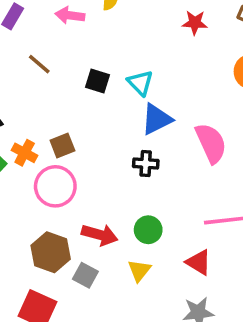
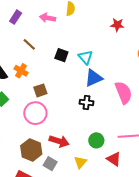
orange cross: (25, 153) -> (21, 71), moved
green circle: (148, 230) -> (96, 140), moved

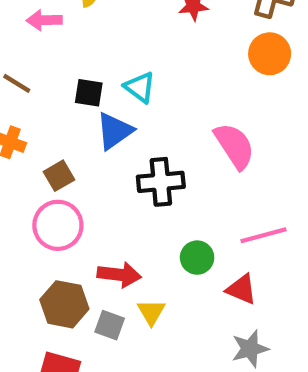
blue triangle: (94, 78) -> (114, 131), moved
black cross: (87, 102) -> (161, 182), size x1.5
yellow triangle: (80, 162) -> (151, 312), moved

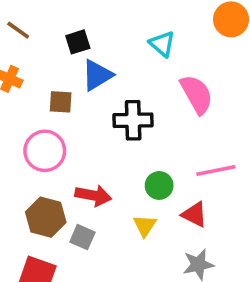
cyan triangle: (140, 87) -> (162, 44), moved
black square: (89, 93) -> (78, 42), turned -30
brown square: (59, 176) -> (61, 102), moved, turned 30
yellow triangle: (151, 312) -> (145, 226), moved

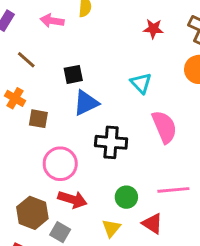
brown square: (61, 102) -> (38, 119), moved
pink circle: (45, 151) -> (60, 164), moved

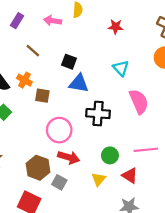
red star: (153, 29) -> (116, 27), moved
black square: (73, 74) -> (69, 62), turned 32
blue triangle: (86, 103) -> (79, 83), turned 35

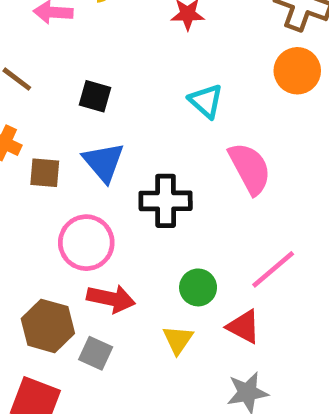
blue triangle: (79, 83) -> (103, 162), moved, turned 45
pink line: (146, 150) -> (273, 269), turned -30

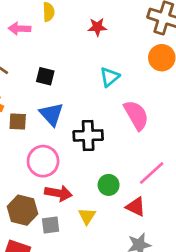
cyan triangle: (206, 101) -> (110, 77), turned 40
yellow triangle: (178, 340) -> (87, 216), moved
gray square: (96, 353) -> (51, 225), turned -30

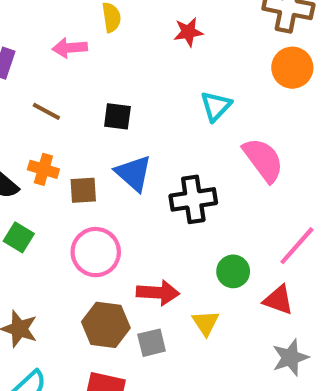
pink circle: (43, 161) -> (96, 252), moved

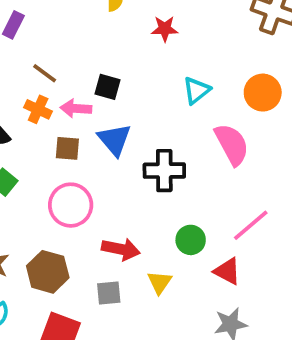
red star: (188, 32) -> (165, 29), moved
pink arrow: (70, 48) -> (76, 108), moved
orange circle: (292, 68) -> (263, 93), moved
orange cross: (43, 169) -> (38, 109), moved
brown hexagon: (106, 325) -> (48, 272), moved

